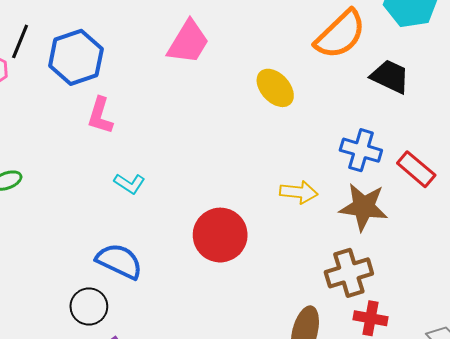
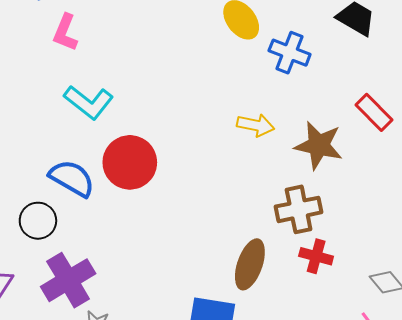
blue cross: (361, 150) -> (290, 53), moved
cyan L-shape: (129, 184) -> (89, 102), size x1.6
red circle: (220, 235) -> (130, 162), moved

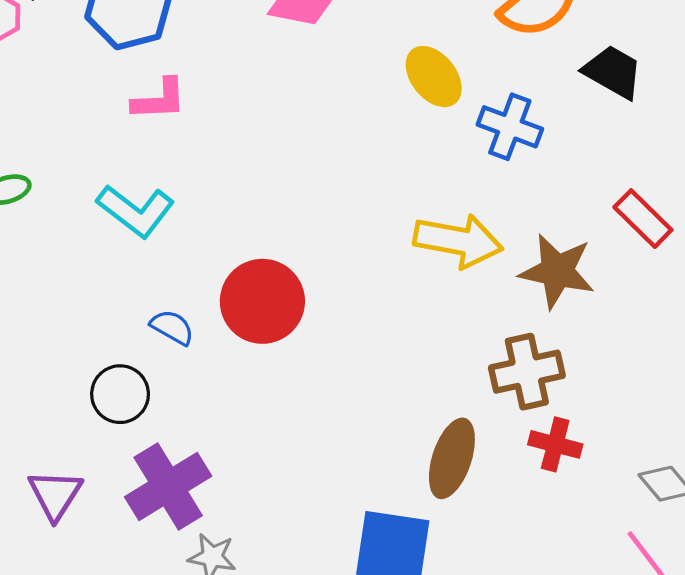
pink L-shape: (65, 32) -> (159, 100), turned -114
cyan L-shape: (89, 102) -> (136, 211), moved
yellow arrow: (256, 125) -> (458, 241), size x1.5
blue semicircle: (72, 178) -> (172, 327), size x0.6

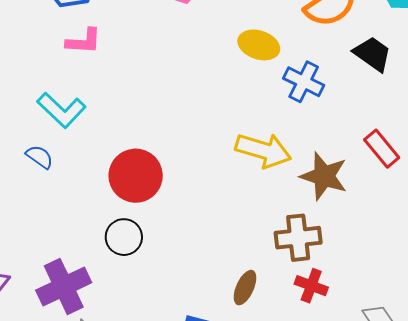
yellow ellipse: (434, 77) -> (259, 45), turned -39
blue semicircle: (172, 327) -> (40, 157), moved
black circle: (120, 394) -> (124, 237), moved
brown ellipse: (452, 458) -> (245, 288), size x0.7

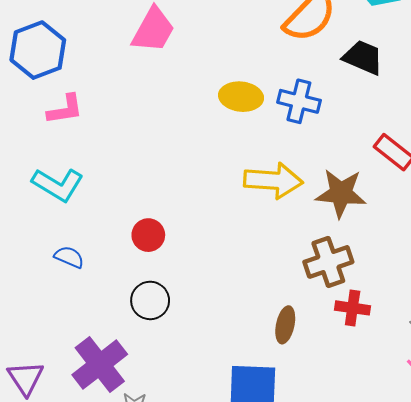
yellow ellipse: (259, 45) -> (241, 97), moved
blue semicircle: (40, 157) -> (69, 257), moved
red circle: (136, 176) -> (148, 235), size x0.6

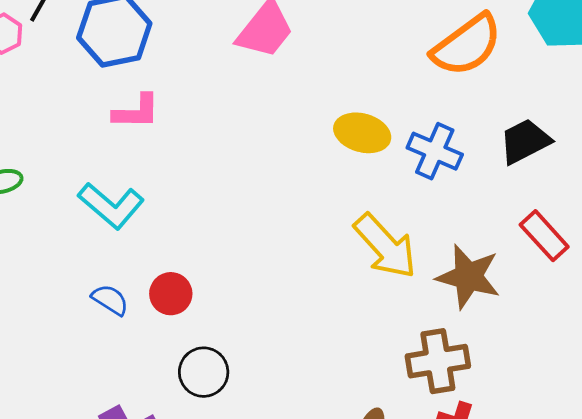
black trapezoid: (363, 57) -> (525, 141), moved, turned -60
yellow arrow: (273, 181) -> (385, 246), turned 34
red circle: (148, 235) -> (171, 294), moved

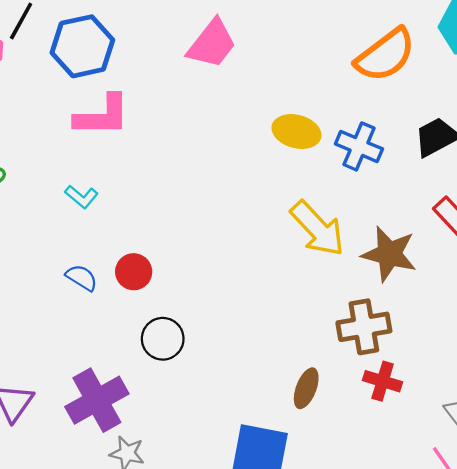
pink L-shape: (136, 112) -> (102, 116), size x1.4
cyan L-shape: (111, 206) -> (81, 197), size x0.6

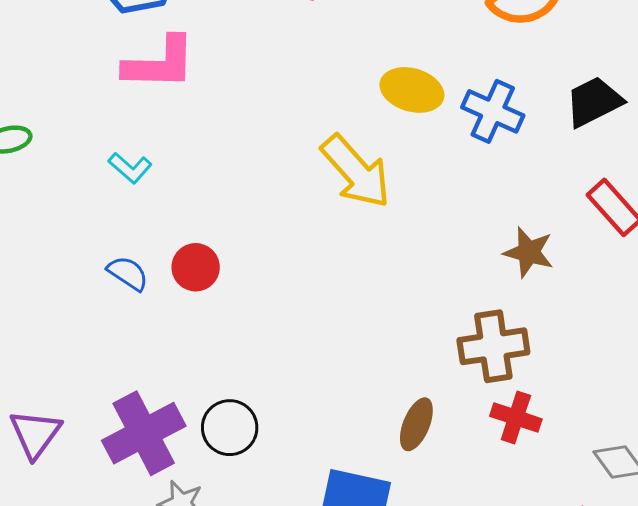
yellow arrow: (317, 229) -> (356, 172), moved
brown star: (389, 254) -> (529, 252), size x0.7
black circle: (163, 339) -> (230, 428), moved

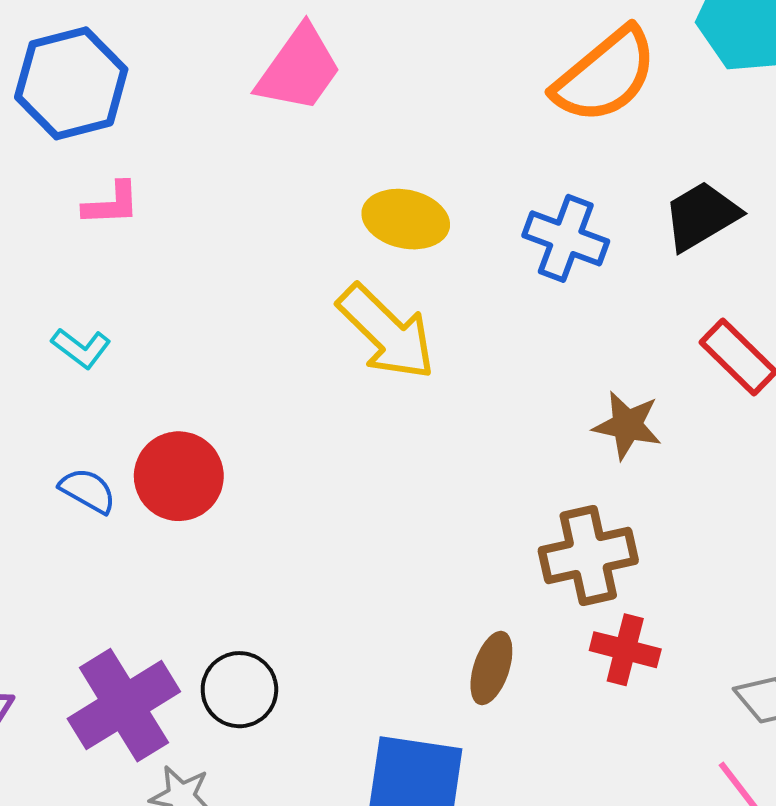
pink L-shape: (160, 63) -> (111, 204), size x0.6
yellow ellipse: (412, 90) -> (406, 219), moved
red circle: (196, 267) -> (179, 476), size x1.4

